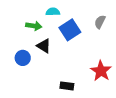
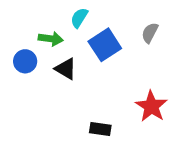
cyan semicircle: (53, 12) -> (79, 18), turned -56
blue circle: (23, 58) -> (25, 61), moved

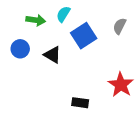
green arrow: (51, 39) -> (36, 20), moved

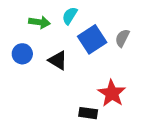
gray semicircle: (120, 26) -> (122, 38), moved
red star: (121, 85) -> (112, 93), moved

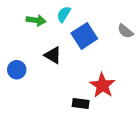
gray semicircle: (122, 38) -> (125, 31), moved, turned -77
blue circle: (22, 54) -> (17, 70), moved

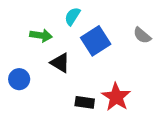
green arrow: (36, 20) -> (41, 35), moved
black rectangle: (81, 104) -> (85, 102), moved

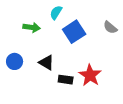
black triangle: (60, 63) -> (46, 63), moved

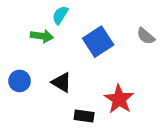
cyan semicircle: (56, 13) -> (60, 15), moved
black rectangle: (66, 80) -> (84, 116), moved

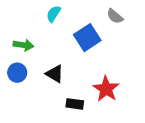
green arrow: (42, 36) -> (23, 45), moved
gray semicircle: (146, 36) -> (115, 16), moved

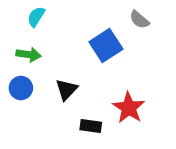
cyan semicircle: (53, 14) -> (36, 17), moved
black triangle: (55, 74) -> (66, 90), turned 42

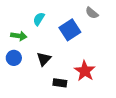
cyan semicircle: (36, 17) -> (39, 19), moved

